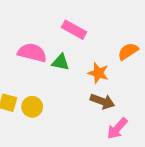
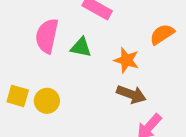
pink semicircle: (32, 53) -> (47, 36), turned -92

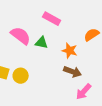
pink semicircle: (47, 36) -> (21, 36), turned 115

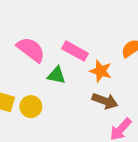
pink rectangle: (52, 19) -> (75, 51), moved
green triangle: (42, 43) -> (57, 75), moved

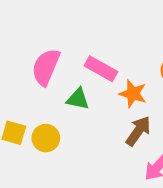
pink semicircle: (31, 50) -> (46, 67), turned -104
brown arrow: (105, 101) -> (138, 131), turned -75

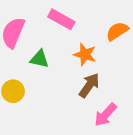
pink rectangle: (101, 69) -> (61, 19), moved

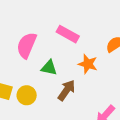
brown arrow: (89, 85) -> (67, 90), moved

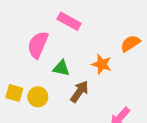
pink rectangle: (68, 34) -> (69, 21), moved

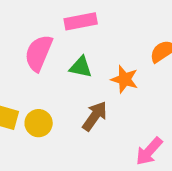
pink rectangle: (69, 21) -> (81, 21), turned -40
green triangle: (61, 68) -> (81, 67), moved

